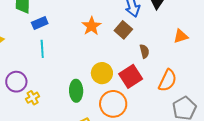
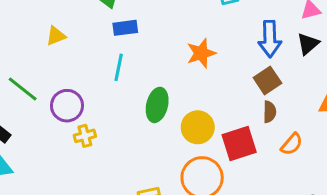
brown square: (123, 30) -> (267, 80), moved
orange semicircle: (168, 80) -> (292, 144), moved, size x0.7
green ellipse: (76, 91) -> (157, 105), moved

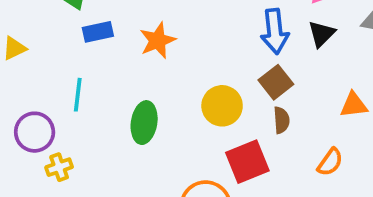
orange star: (201, 53) -> (158, 40), moved
cyan line: (119, 67) -> (78, 95), moved
yellow circle: (198, 127) -> (222, 106), moved
orange semicircle: (292, 144) -> (330, 162), moved

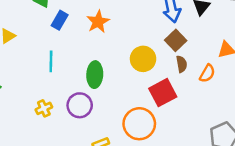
blue rectangle: (98, 32) -> (60, 20), turned -42
purple circle: (35, 132) -> (80, 105), moved
orange semicircle: (330, 162) -> (207, 73), moved

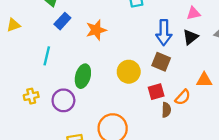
brown square: (176, 40) -> (161, 62), turned -36
brown semicircle: (182, 64) -> (166, 110), moved
red square: (163, 93) -> (156, 92), moved, size x0.7

